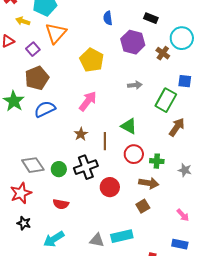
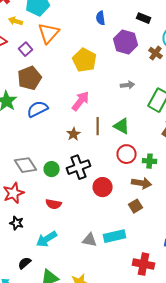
brown line: (105, 141) -> (98, 126), moved

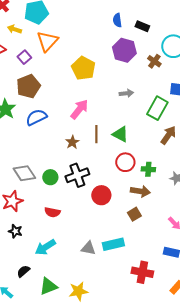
blue semicircle: (101, 18) -> (117, 20), moved

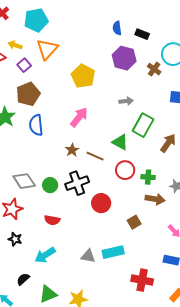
yellow arrow: (14, 29) -> (15, 45), moved
green rectangle: (157, 108) -> (143, 125), moved
blue semicircle: (36, 117) -> (36, 125), turned -70
brown line: (96, 134) -> (95, 156), moved, turned -66
brown arrow: (140, 191) -> (155, 199), moved

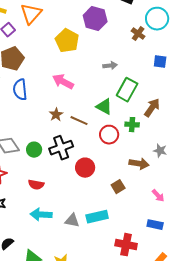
purple hexagon: (124, 58) -> (95, 19), moved
pink arrow: (79, 117) -> (63, 82), turned -100
green cross: (148, 177) -> (132, 125), moved
cyan arrow: (45, 255) -> (41, 215), moved, turned 35

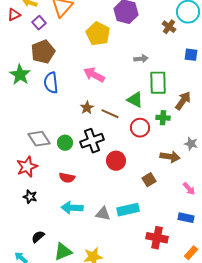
green rectangle: (127, 90) -> (158, 83), turned -30

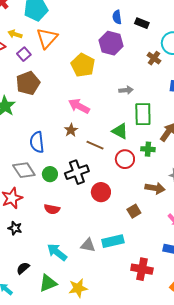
blue semicircle: (51, 83) -> (37, 142), moved
brown star: (87, 108) -> (71, 130), moved
cyan arrow: (72, 208) -> (57, 252), moved, turned 35

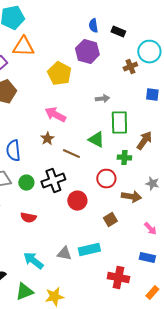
orange triangle: (47, 38) -> (23, 47), turned 50
brown cross: (154, 58) -> (130, 67), turned 32
red circle: (125, 159) -> (106, 179), moved

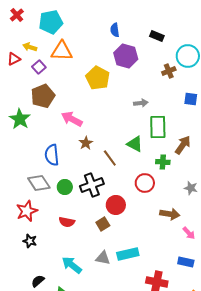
blue semicircle: (93, 26) -> (115, 30), moved
pink arrow: (55, 115) -> (72, 119), moved
brown line: (71, 154) -> (110, 158), turned 30
brown arrow: (131, 197) -> (170, 214), moved
brown square: (110, 220) -> (103, 224), moved

